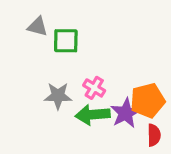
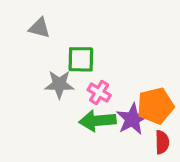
green square: (66, 41) -> (81, 59), moved
gray star: (58, 96) -> (59, 84), moved

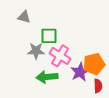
pink cross: (99, 93) -> (60, 56), size x1.5
green arrow: (97, 121) -> (47, 77), moved

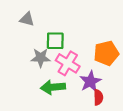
orange pentagon: (94, 64) -> (106, 53), moved
red semicircle: (98, 86) -> (98, 97), moved

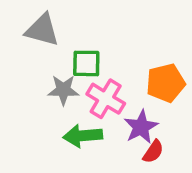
gray triangle: (27, 19) -> (42, 30), size x1.5
red semicircle: (98, 97) -> (153, 152), turned 35

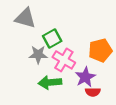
green square: (86, 63) -> (52, 39), turned -30
red semicircle: (153, 152) -> (93, 92), turned 56

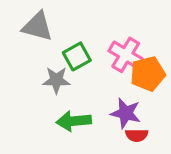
pink cross: (64, 60) -> (126, 55), moved
purple star: (85, 77) -> (126, 113), turned -30

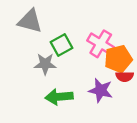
red semicircle: (137, 135) -> (125, 77), moved

